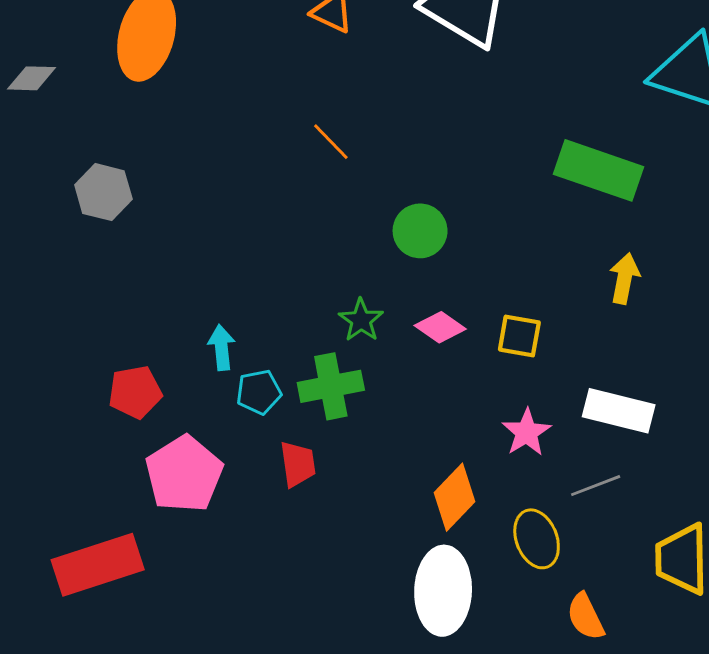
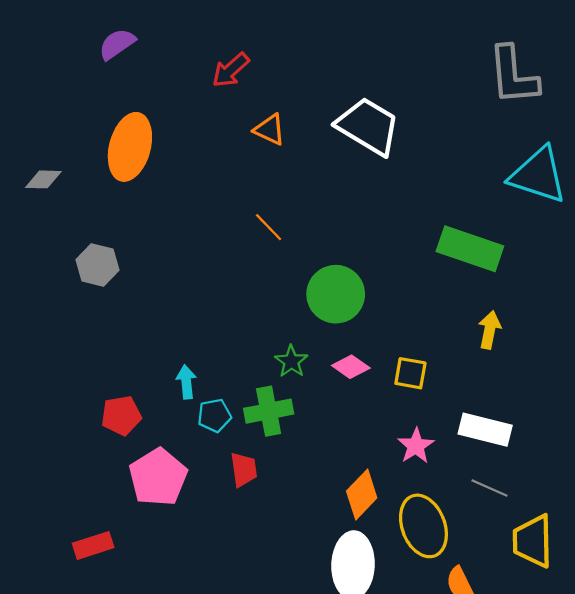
green circle: (420, 231) -> (336, 294), size x1.4
gray line: (596, 486) -> (489, 488), moved, turned 45
yellow ellipse: (537, 539) -> (423, 526), size x1.4
red rectangle: (98, 565) -> (93, 545), size x0.6

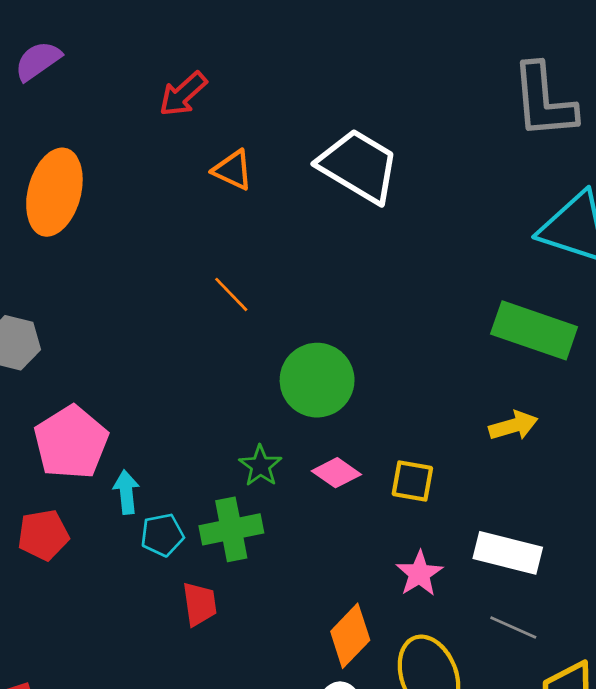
green rectangle: (470, 249) -> (534, 330), moved
yellow arrow: (489, 330) -> (513, 426), turned 63
pink pentagon: (158, 477) -> (71, 442), moved

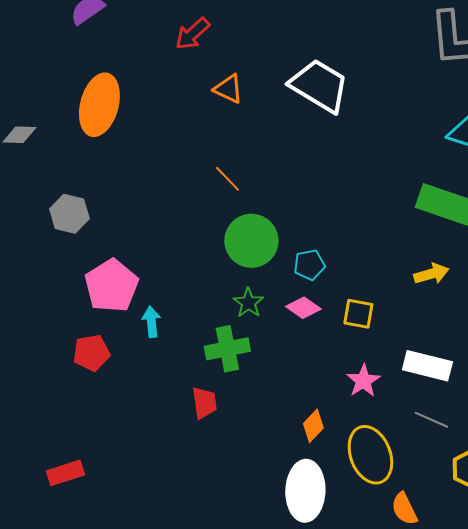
green circle: (317, 380) -> (251, 241), moved
cyan pentagon: (162, 535) -> (309, 265), moved
orange diamond: (350, 636) -> (313, 426), size x0.7

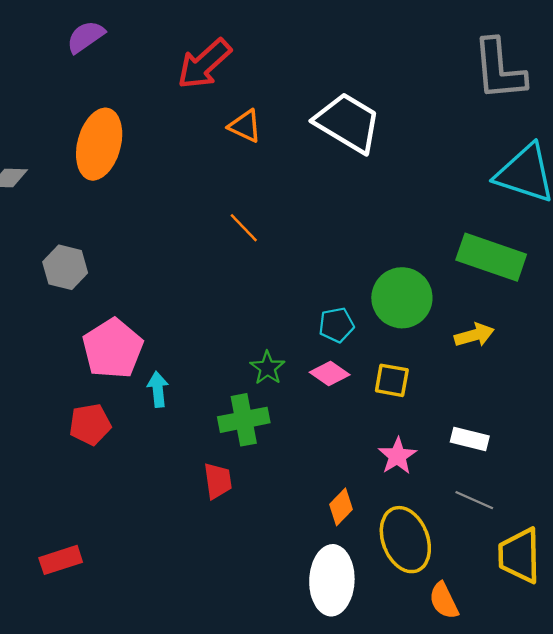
red arrow: (192, 34) -> (204, 64), size x1.4
green circle: (251, 241) -> (402, 298), moved
white rectangle: (427, 366) -> (470, 439), size x0.7

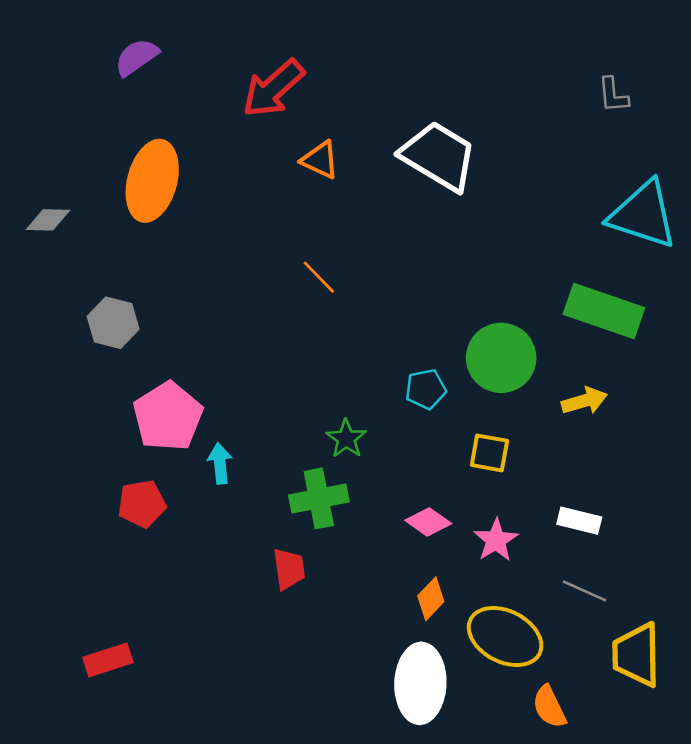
gray L-shape: (499, 70) -> (613, 95), size x0.5
pink diamond: (330, 374) -> (428, 522), moved
yellow ellipse: (405, 540) -> (505, 637), turned -42

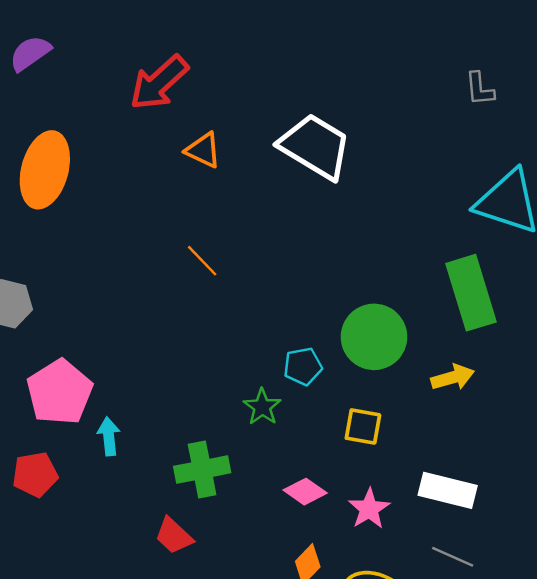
green rectangle: (604, 311) -> (471, 293), turned 54
green star: (346, 439) -> (262, 407), moved
white rectangle: (579, 521) -> (448, 490), size x1.4
red trapezoid: (289, 569) -> (174, 536), turned 141

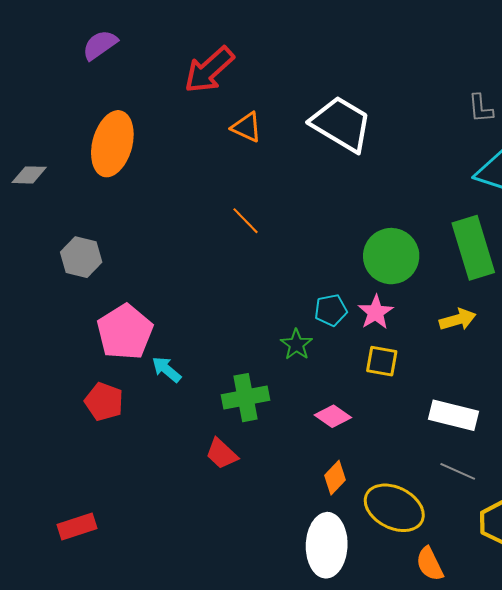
gray L-shape: (480, 89) -> (481, 108), moved
green circle: (374, 337) -> (391, 256), moved
cyan arrow: (109, 436) -> (166, 369), turned -44
red pentagon: (35, 474) -> (104, 402), turned 30
pink star: (369, 509) -> (376, 312), moved

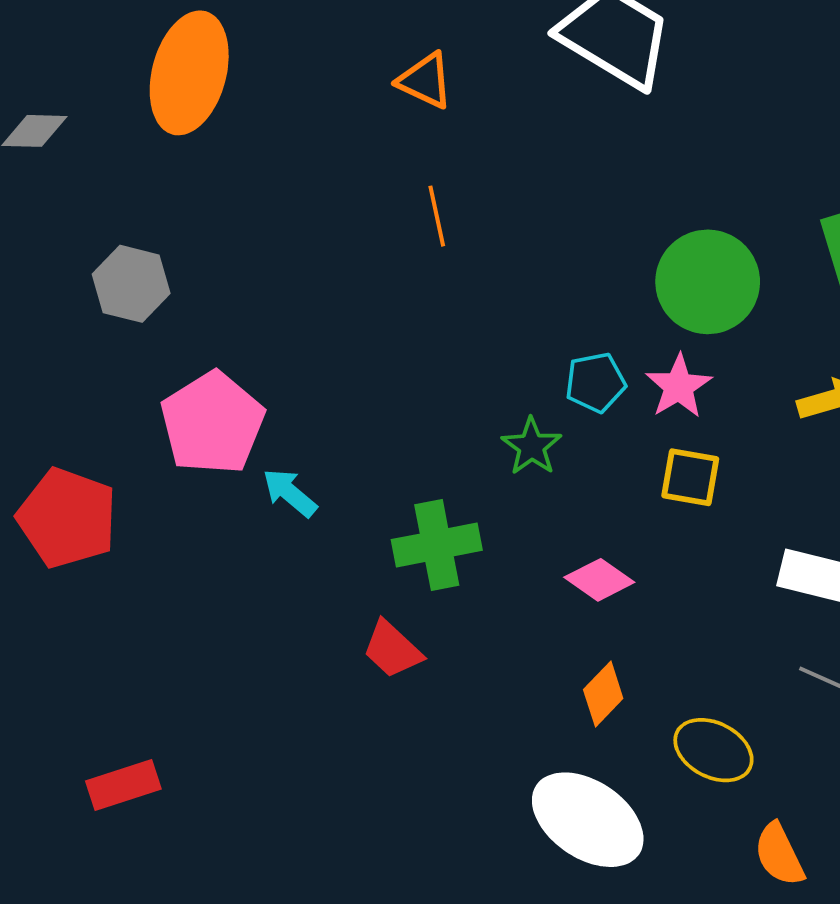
orange triangle: (247, 127) -> (425, 81), moved
orange line: (246, 221) -> (437, 216), turned 32
red pentagon: (104, 402) -> (67, 518), moved, size x1.4
yellow ellipse: (394, 508) -> (713, 750), size x0.7
white ellipse: (327, 545) -> (588, 820), turned -58

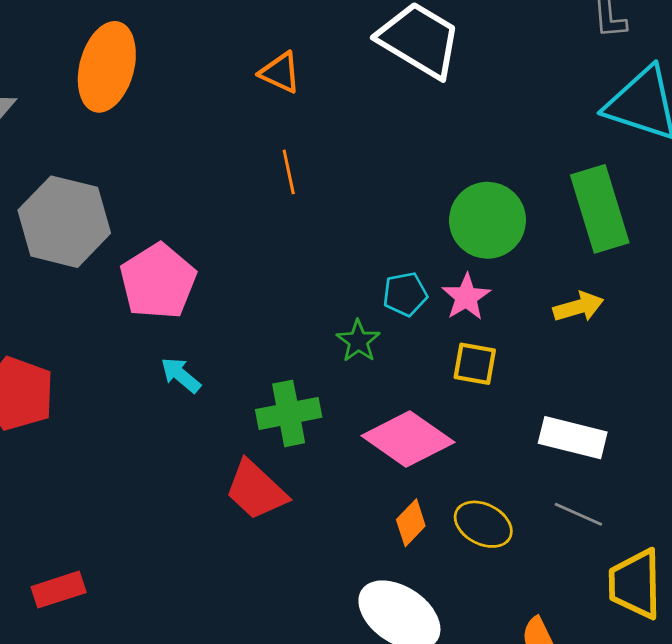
gray hexagon: (131, 284) -> (64, 222), size x1.6
pink pentagon: (212, 423) -> (158, 281), moved
pink diamond: (599, 580) -> (408, 439), size x1.8
red trapezoid: (392, 649) -> (256, 490), size x1.4
yellow ellipse: (713, 750) -> (483, 524), moved

